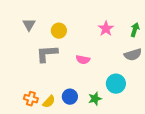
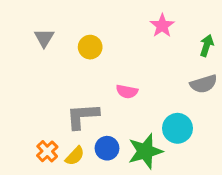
pink star: (106, 29) -> (162, 26), moved
gray L-shape: (47, 54) -> (82, 116), moved
orange cross: (31, 99) -> (47, 151), turned 32
green star: (95, 99) -> (145, 151), size x1.6

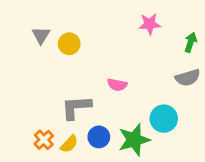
pink star: (162, 26) -> (150, 24), turned 30
yellow circle: (90, 47) -> (69, 44), moved

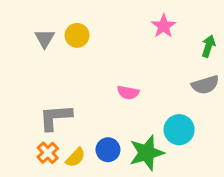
pink star: (150, 24) -> (164, 26), turned -30
yellow circle: (69, 44) -> (77, 35), moved
gray L-shape: (76, 107) -> (55, 117), moved

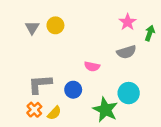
pink star: (164, 26) -> (128, 22), moved
gray semicircle: (205, 85) -> (126, 52), moved
blue circle: (108, 150) -> (73, 90), moved
green star: (147, 153) -> (105, 110), turned -30

